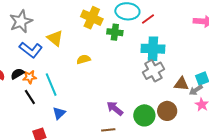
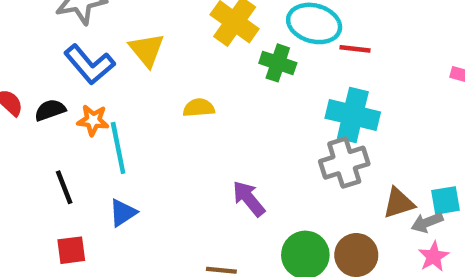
red line: (148, 19) -> (355, 49), turned 32
orange star: (30, 77) -> (93, 120), moved
brown triangle: (181, 84) -> (399, 203), turned -35
black line: (30, 97) -> (64, 187), moved
purple arrow: (115, 108) -> (249, 199), moved

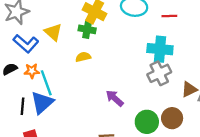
red line: (355, 49) -> (169, 16), moved
green cross: (278, 63) -> (87, 29), moved
black line: (64, 187) -> (22, 106), turned 35
blue triangle: (123, 213) -> (42, 103), moved, size x1.6

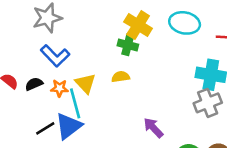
yellow triangle: (53, 32) -> (85, 83), moved
black line: (22, 106) -> (45, 128), turned 49

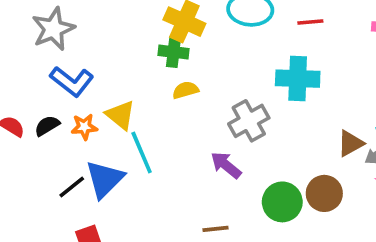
yellow semicircle: (121, 77) -> (185, 90), moved
cyan line: (75, 103) -> (142, 152), moved
gray cross: (208, 103) -> (249, 121), moved

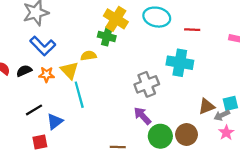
yellow semicircle: (185, 90) -> (89, 56), moved
purple arrow: (226, 165) -> (142, 116), moved
blue triangle: (105, 179) -> (55, 121), moved, size x0.7

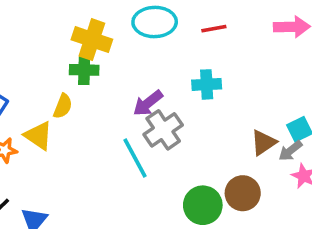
yellow semicircle: (89, 56) -> (63, 106), turned 133
cyan cross: (180, 63) -> (207, 84), size x0.7
cyan line: (79, 95) -> (135, 158), moved
purple arrow: (142, 116) -> (148, 103), moved, turned -72

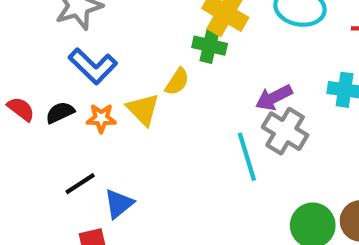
gray cross: (163, 130) -> (285, 131), turned -36

